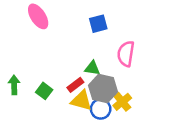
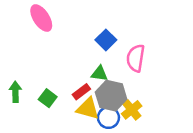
blue square: (98, 24) -> (106, 40), moved, turned -30

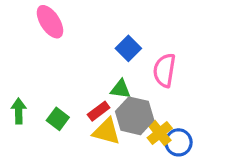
blue circle: (108, 118) -> (179, 142), moved

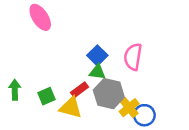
blue square: (128, 48) -> (97, 55), moved
green square: (58, 119) -> (47, 96), turned 30
yellow triangle: (106, 131) -> (71, 108), moved

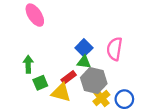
green arrow: (15, 90) -> (28, 64), moved
yellow cross: (129, 108) -> (101, 98), moved

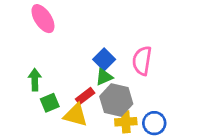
green triangle: (84, 62) -> (104, 77), turned -32
yellow cross: (101, 98) -> (126, 122), turned 35

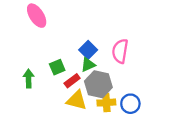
green arrow: (35, 80) -> (29, 79), moved
green square: (50, 103) -> (57, 67), moved
yellow triangle: (76, 115) -> (77, 100), moved

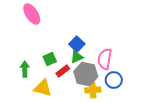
pink semicircle: (120, 51) -> (105, 59), moved
yellow triangle: (77, 100) -> (43, 88), moved
blue circle: (130, 104) -> (114, 80), moved

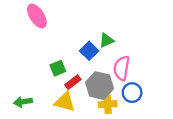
green triangle: (77, 57) -> (107, 40), moved
green arrow: (25, 69) -> (23, 102), moved, turned -98
yellow triangle: (43, 88) -> (65, 102), moved

